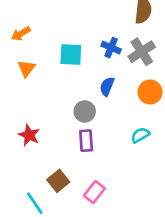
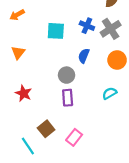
orange triangle: (26, 68) -> (18, 52), moved

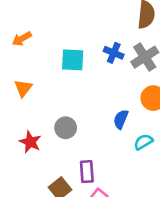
blue semicircle: (84, 56) -> (121, 119), moved
gray circle: (67, 75) -> (66, 128), moved
purple rectangle: (68, 98) -> (87, 172), moved

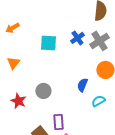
blue cross: (114, 53) -> (77, 38), turned 32

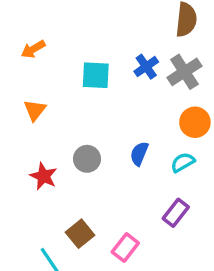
blue semicircle: (82, 85) -> (139, 154), moved
cyan semicircle: (98, 101) -> (183, 162), moved
purple rectangle: (58, 122) -> (176, 213), moved, turned 42

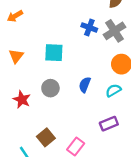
blue cross: (146, 67) -> (89, 27), turned -35
cyan square: (96, 75) -> (54, 53), moved
purple rectangle: (176, 213) -> (109, 124), turned 30

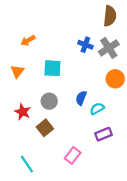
orange arrow: (15, 16) -> (28, 40), moved
cyan semicircle: (113, 90) -> (97, 109), moved
brown square: (46, 137) -> (45, 128), moved

